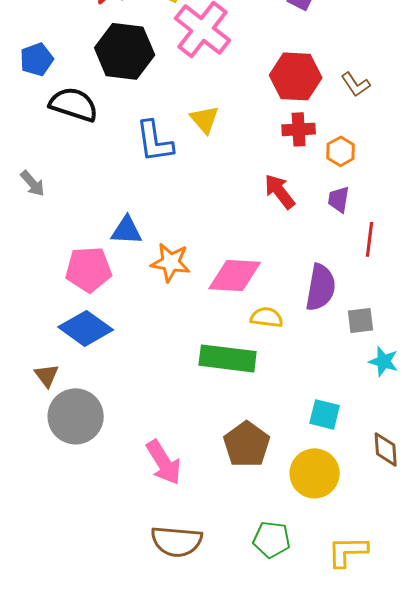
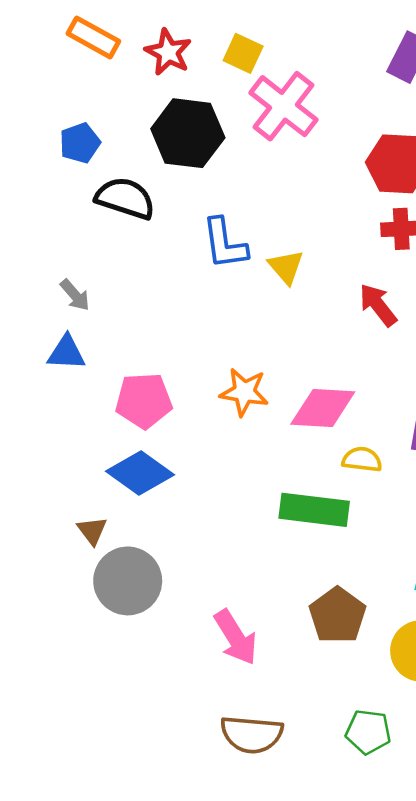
yellow triangle: (205, 119) -> (286, 267), moved
blue triangle: (127, 230) -> (66, 353), moved

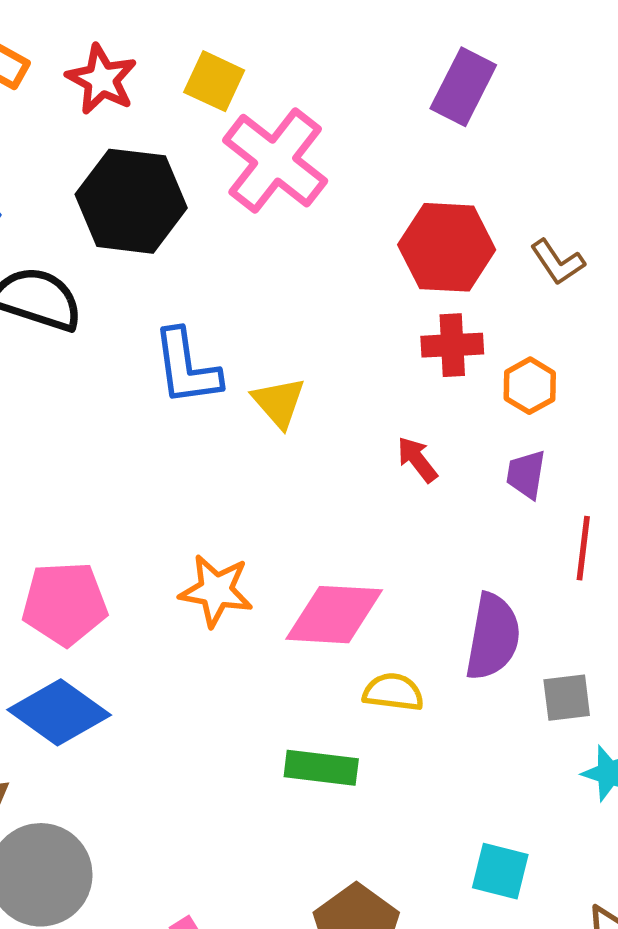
red arrow: (378, 305) -> (417, 460), size x0.7
green rectangle: (314, 510) -> (321, 768), size x0.7

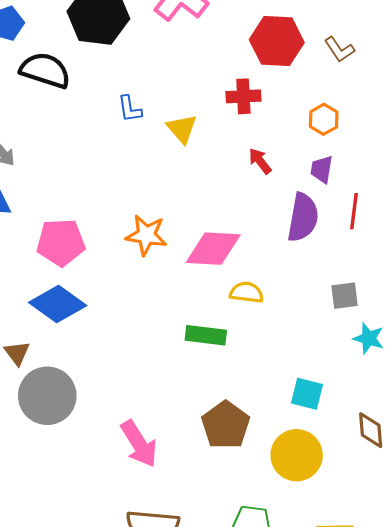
red cross: (452, 345) -> (243, 96), moved
blue L-shape: (186, 367) -> (130, 109), size x0.6
purple semicircle: (493, 637) -> (303, 217), moved

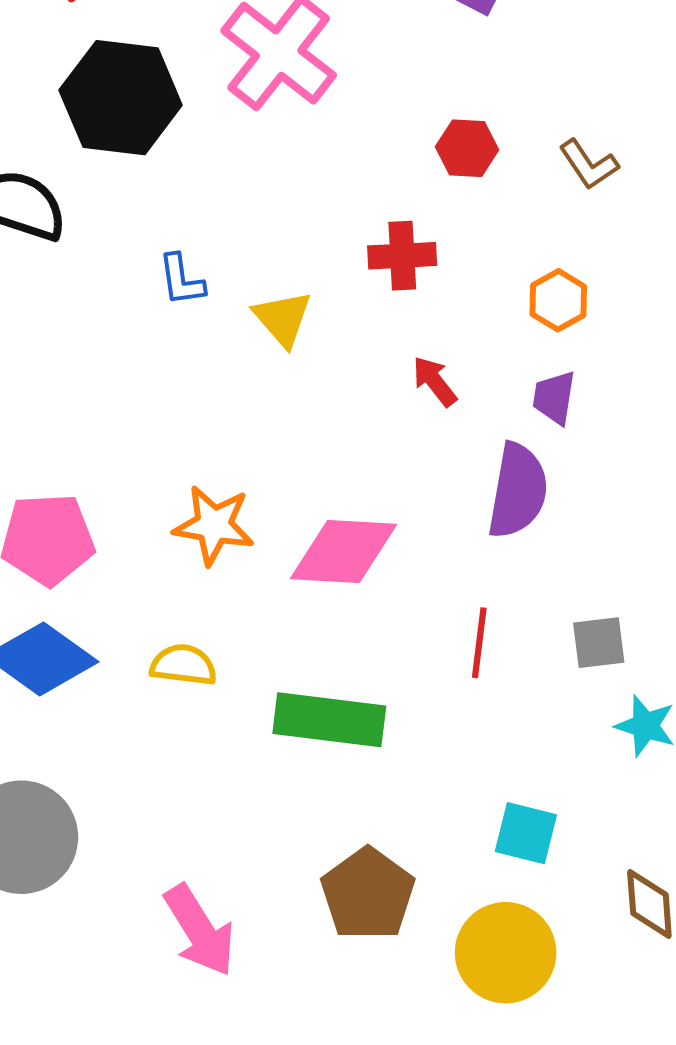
red hexagon: (277, 41) -> (467, 148), size x0.6
red line: (354, 211) -> (479, 643), moved
yellow semicircle: (247, 292) -> (183, 665), moved
green rectangle: (206, 335) -> (329, 720), size x1.4

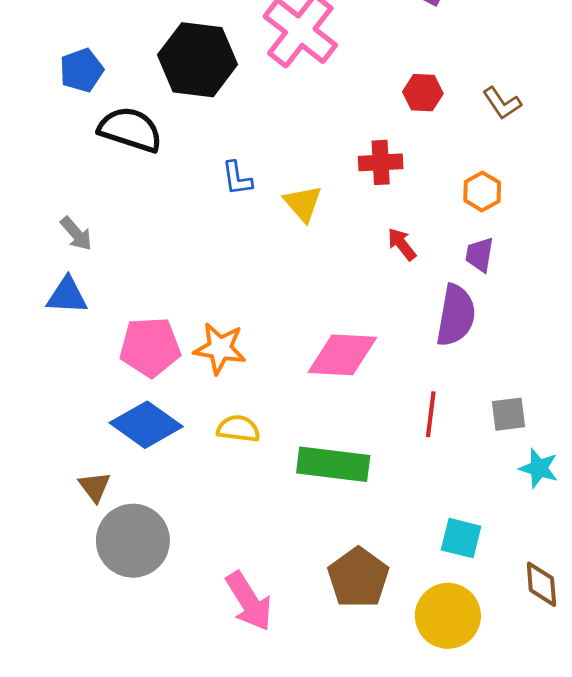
orange star: (214, 525) -> (220, 348), moved

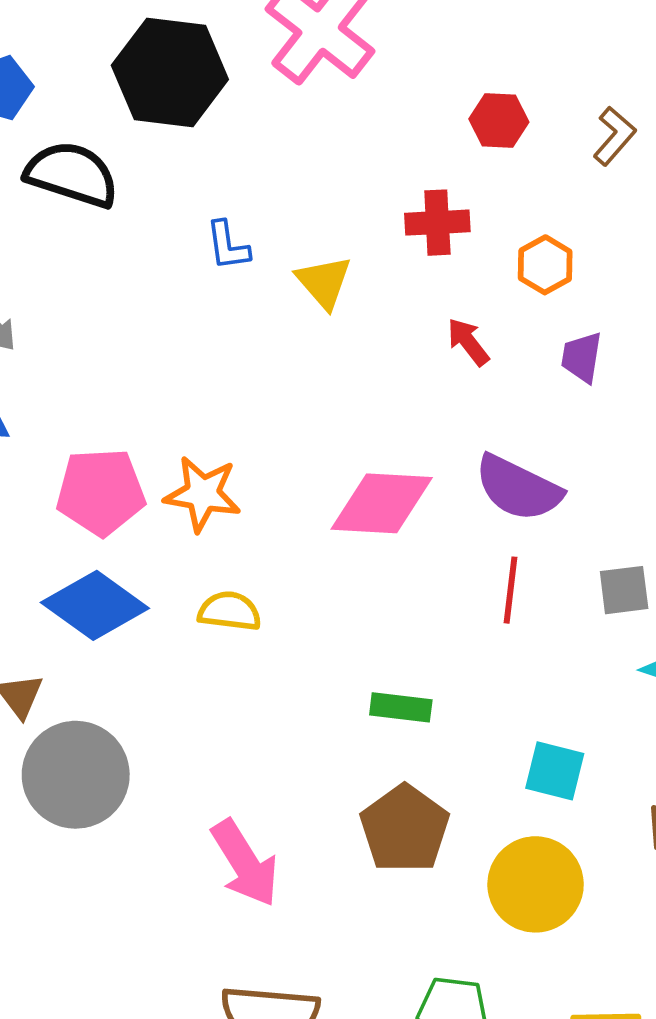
brown L-shape: (502, 103) -> (614, 136), turned -105
orange hexagon: (482, 191) -> (545, 265), moved
purple semicircle: (456, 315) -> (518, 488), moved, turned 106
green rectangle: (333, 464) -> (401, 707), moved, size x0.6

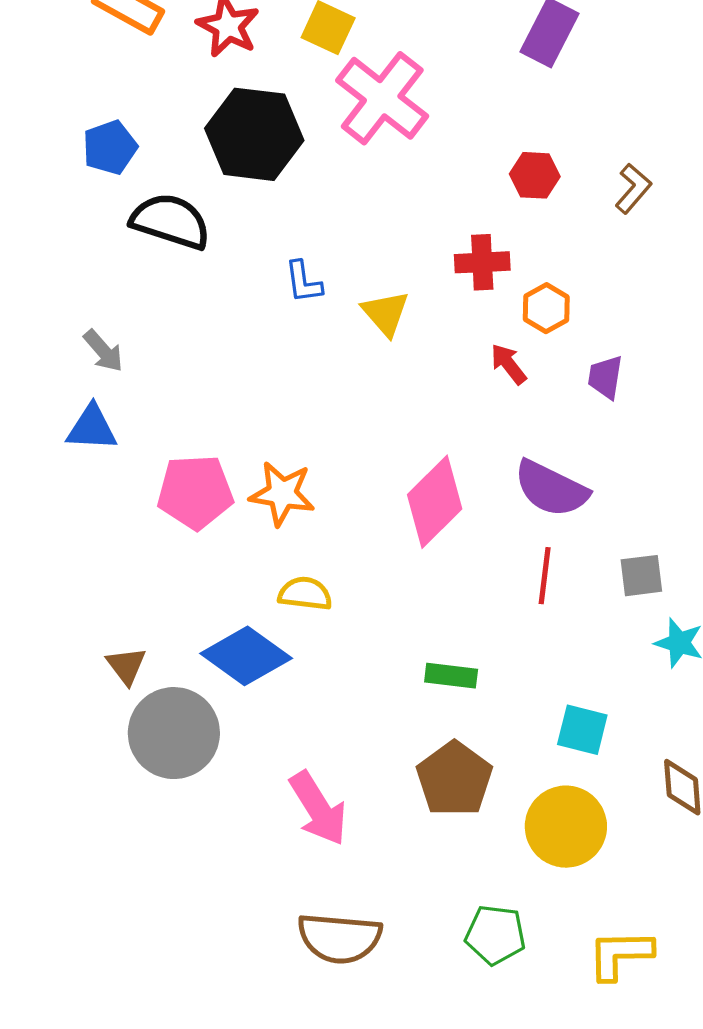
orange hexagon: (545, 265) -> (546, 308), moved
pink diamond: (382, 503) -> (435, 502), turned -48
blue diamond: (95, 605) -> (246, 656), moved

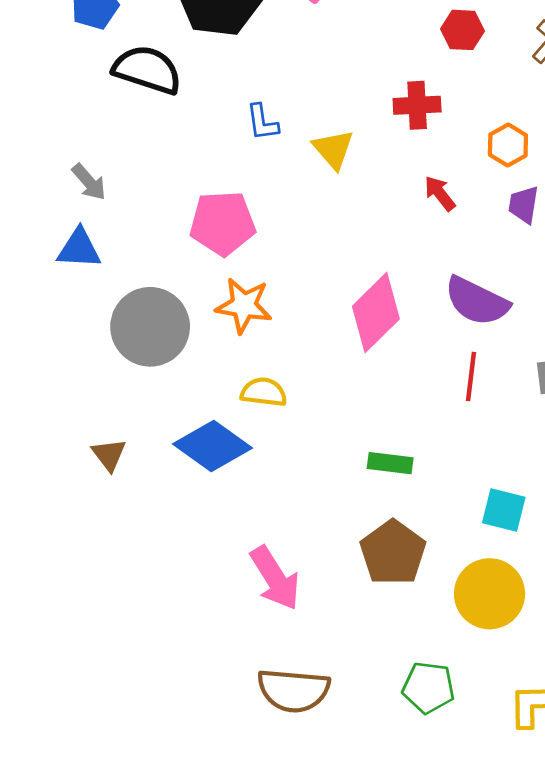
orange hexagon: (546, 308) -> (508, 145), moved
pink pentagon: (195, 492) -> (223, 223), moved
gray circle: (174, 733) -> (150, 327), moved

